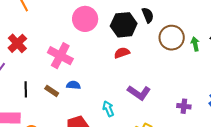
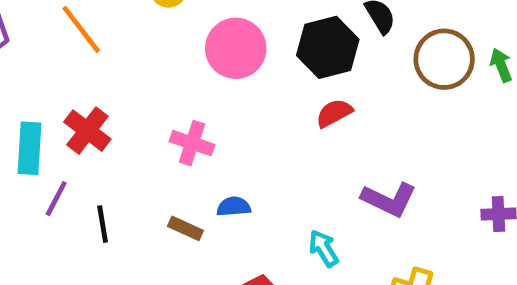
pink cross: (60, 56) -> (192, 143), size x0.7
black line: (26, 89) -> (103, 224), moved

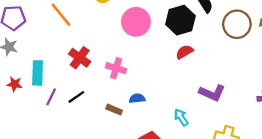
red cross: (87, 131) -> (80, 58), moved
black line: (103, 224) -> (76, 97), moved, turned 66

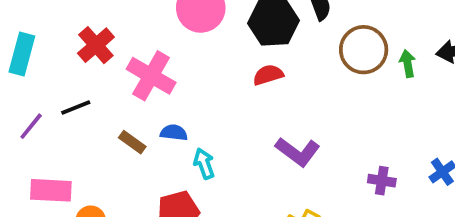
pink cross: (116, 68) -> (151, 76), size x1.4
purple line: (51, 97) -> (31, 126), moved
cyan arrow: (181, 117) -> (204, 164), moved

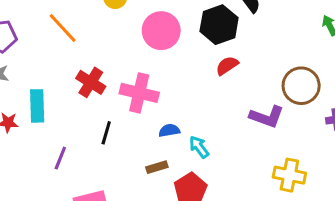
brown circle: (364, 50) -> (301, 86), moved
black line: (76, 108) -> (106, 133), moved, turned -35
brown rectangle: (132, 142) -> (157, 167), moved, turned -36

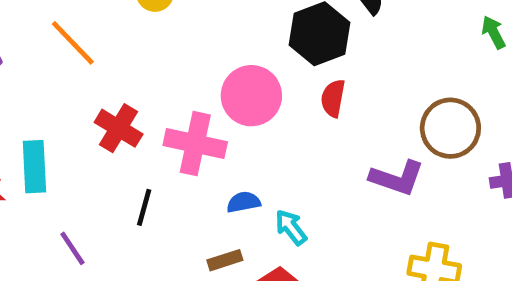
pink circle: (161, 31) -> (251, 96), moved
red semicircle: (227, 66) -> (333, 98), turned -45
purple line: (60, 158) -> (72, 248), turned -55

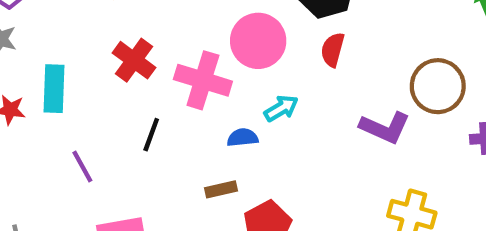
cyan arrow: (291, 227) -> (281, 108), moved, turned 92

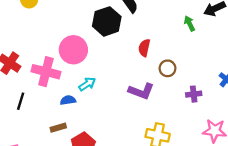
red semicircle: (333, 50) -> (144, 48), moved
brown circle: (438, 86) -> (167, 68), size x0.6

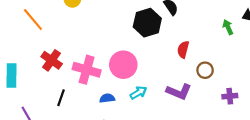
pink circle: (73, 50) -> (123, 65), moved
cyan arrow: (87, 84) -> (138, 93), moved

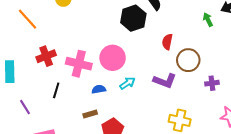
red cross: (52, 60) -> (46, 56), turned 36
brown circle: (205, 70) -> (188, 60), size x1.5

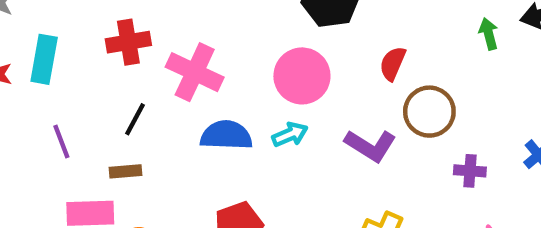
pink circle: (113, 58) -> (302, 76), moved
blue semicircle: (99, 89) -> (226, 135), size x1.6
brown rectangle: (90, 114) -> (126, 171), moved

